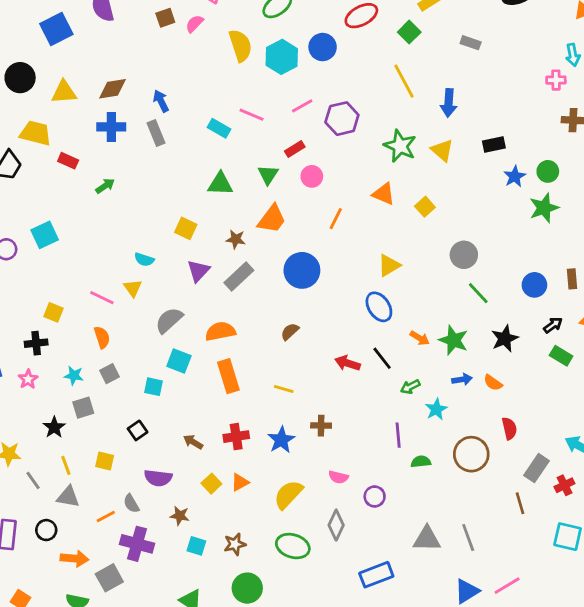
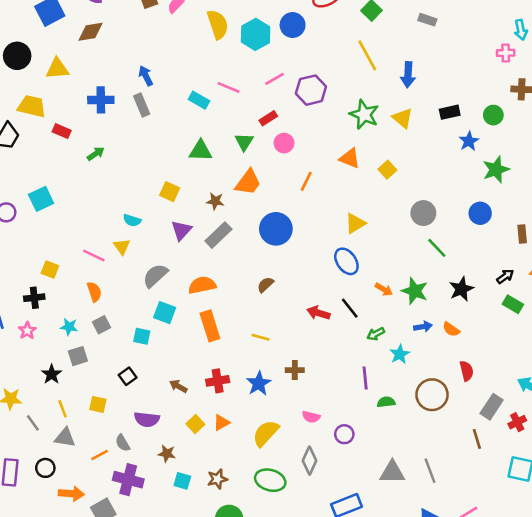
brown diamond: (112, 89) -> (90, 32), moved
green circle: (548, 171) -> (493, 115), moved
blue circle: (534, 285) -> (480, 213), moved

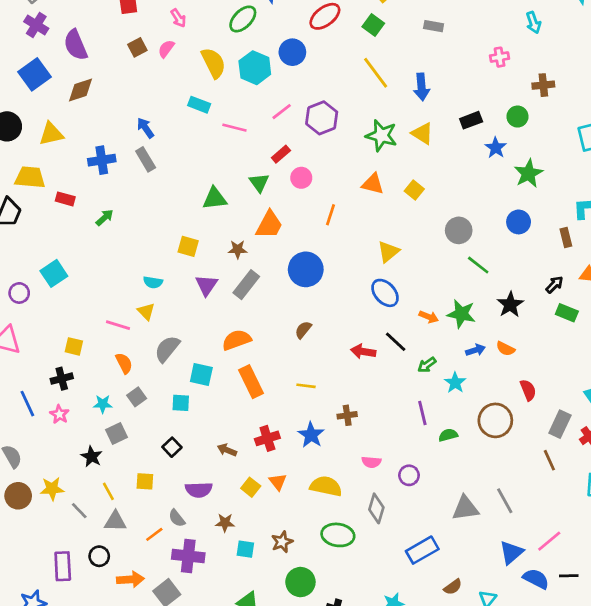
pink cross: (506, 53) -> (500, 57), moved
cyan rectangle: (199, 100) -> (199, 105), moved
gray semicircle: (155, 276) -> (167, 349), moved
orange triangle: (221, 423) -> (278, 482), turned -30
yellow semicircle: (266, 433) -> (326, 486), turned 68

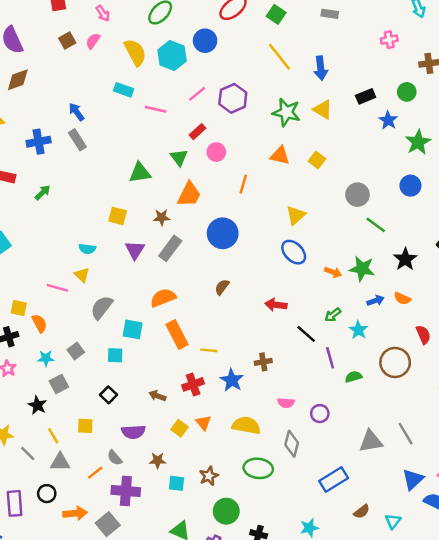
black line: (396, 342) -> (306, 334), moved
orange semicircle: (124, 363) -> (39, 323), moved
yellow line: (306, 386) -> (209, 350), moved

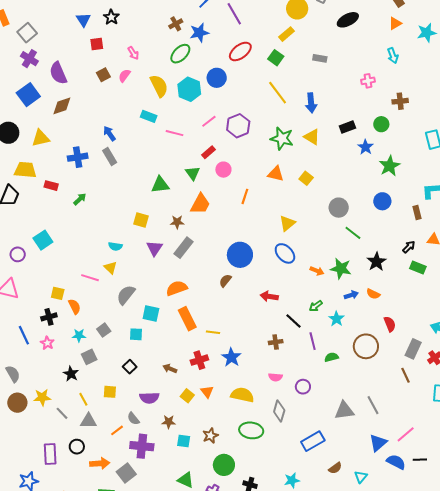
blue circle: (223, 233) -> (240, 255), moved
brown cross: (263, 362) -> (276, 342), moved

